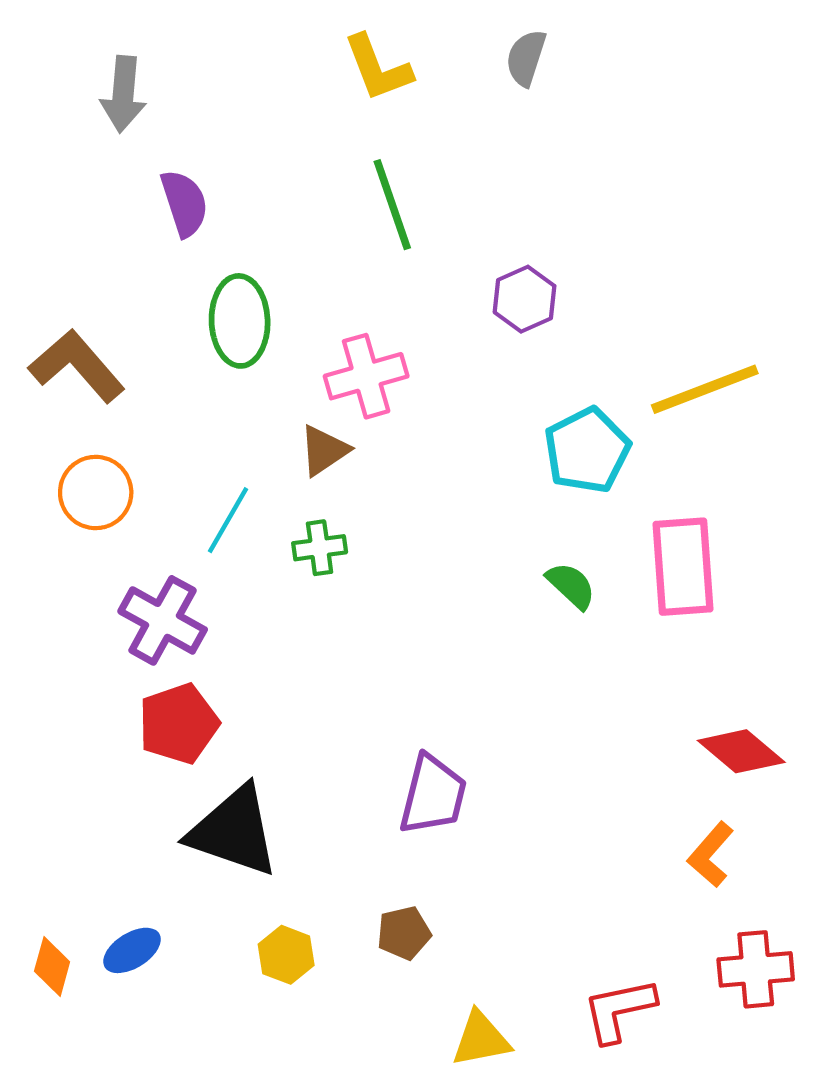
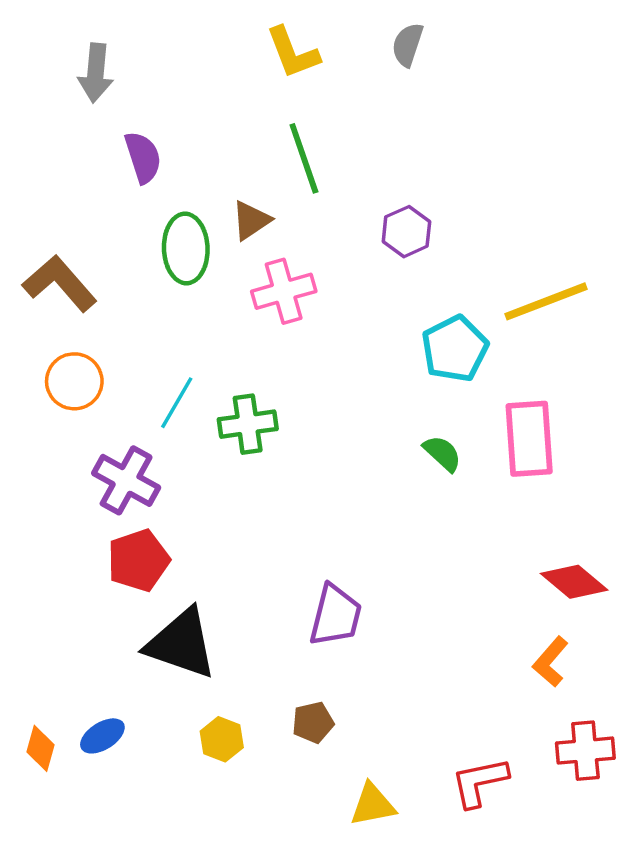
brown triangle: (324, 450) -> (251, 220), moved
green cross: (320, 548) -> (248, 424), size x1.4

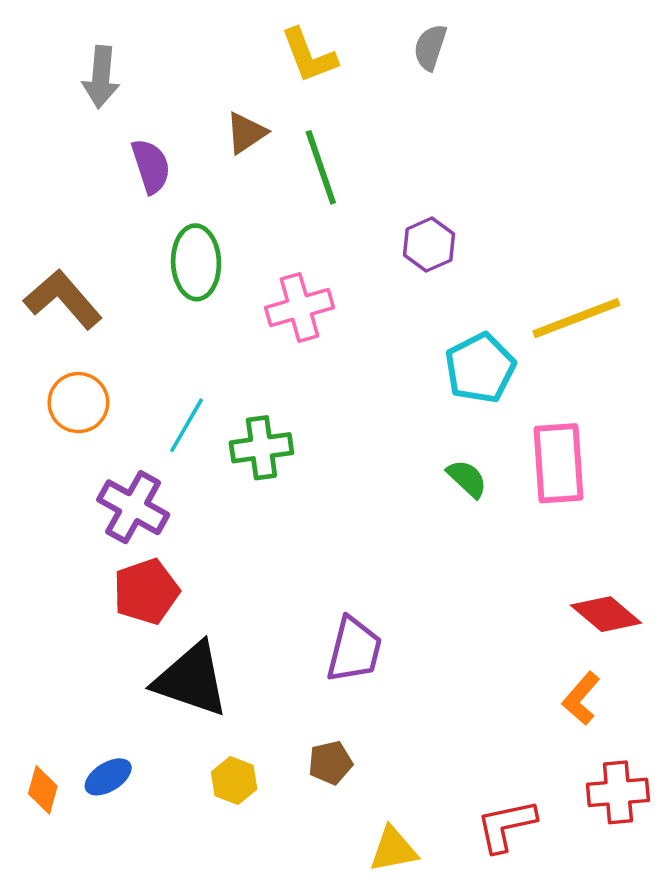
brown triangle: (251, 220) -> (246, 133), moved

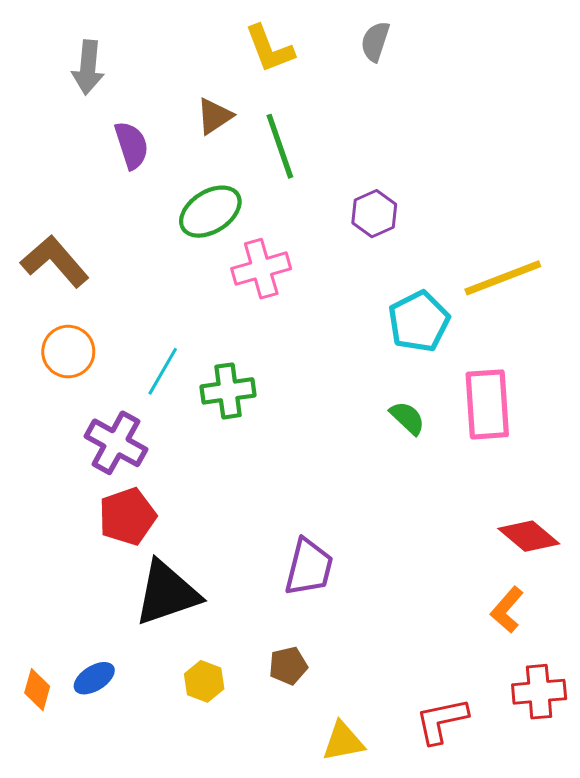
green ellipse: (196, 262) -> (210, 212), moved, turned 60
black triangle: (191, 679) -> (167, 593), turned -38

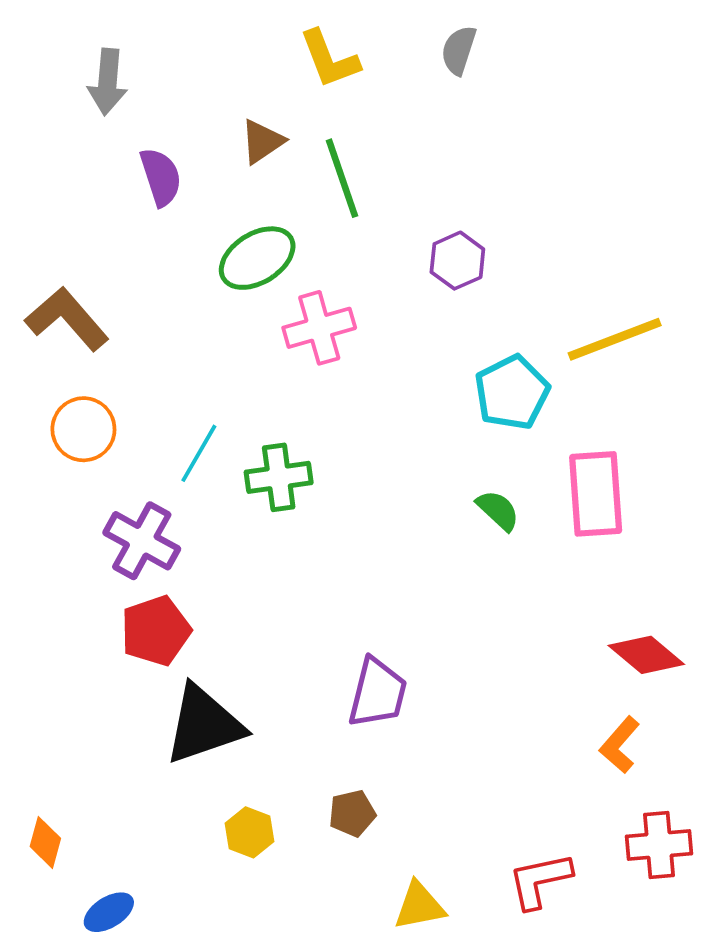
blue ellipse: (94, 678) -> (109, 912), moved

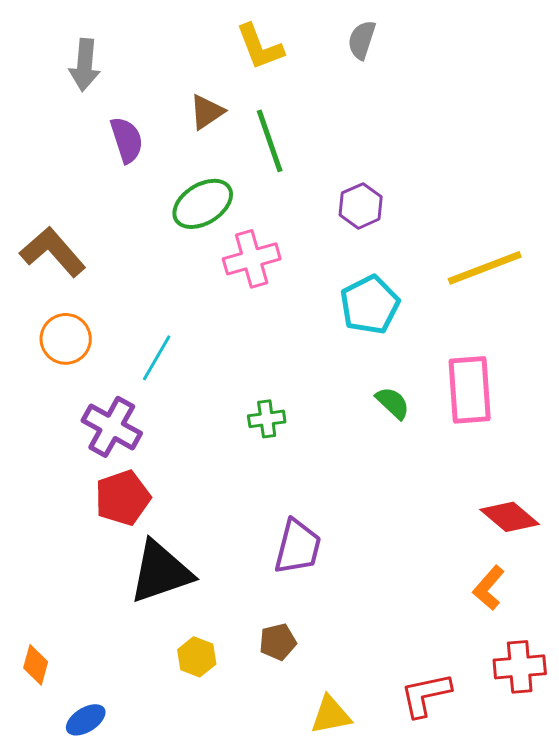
cyan pentagon: (512, 392) -> (370, 305), moved
green cross: (279, 477) -> (267, 419), moved, size x0.7

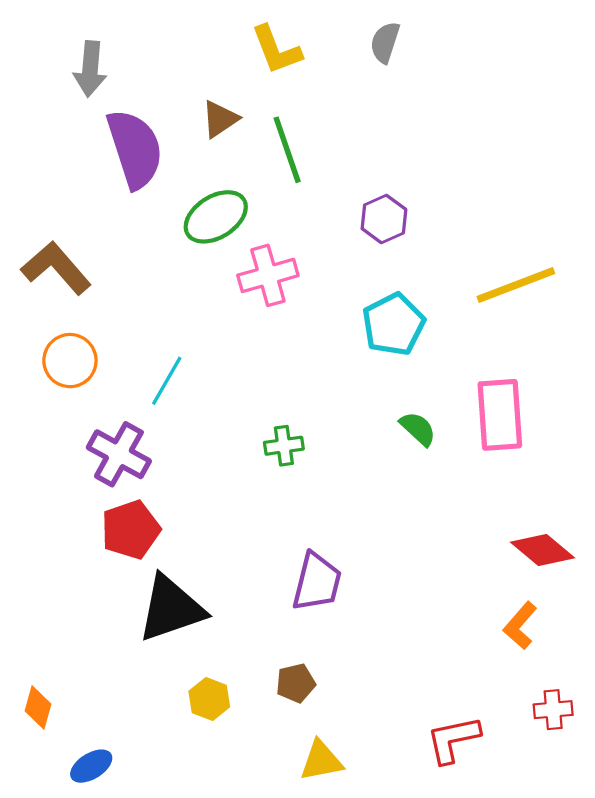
purple semicircle: (127, 140) -> (135, 149), size x1.6
red cross: (520, 667) -> (553, 710), size x0.7
yellow triangle: (331, 715) -> (321, 761), moved

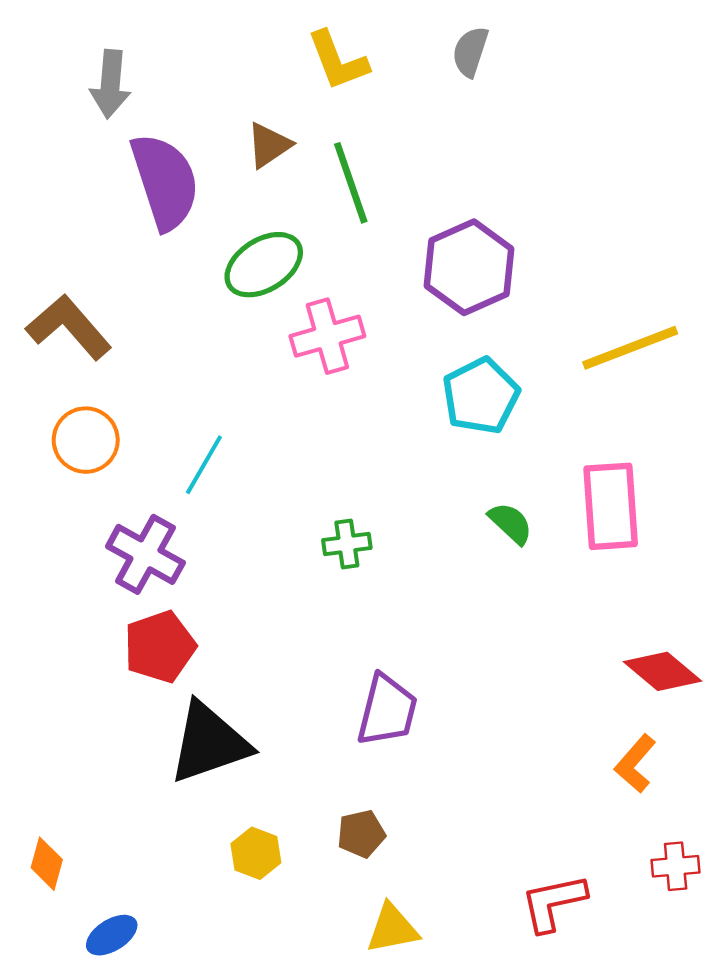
purple hexagon: (384, 219) -> (469, 267), size x1.6

